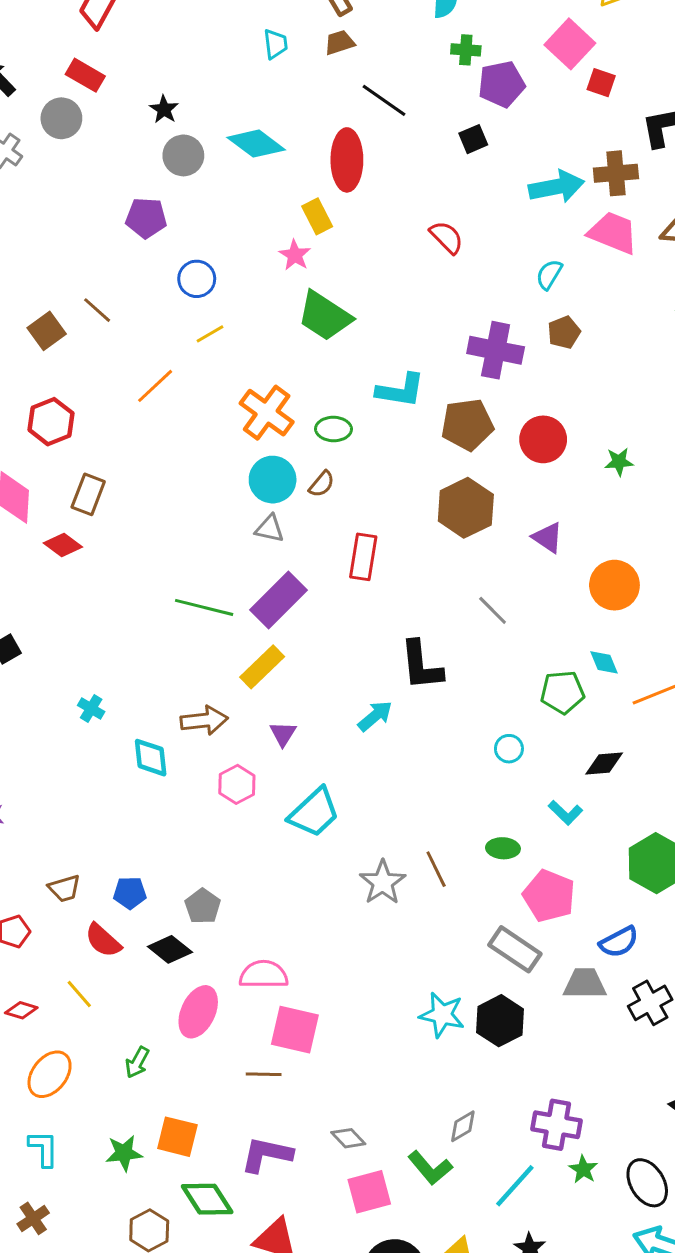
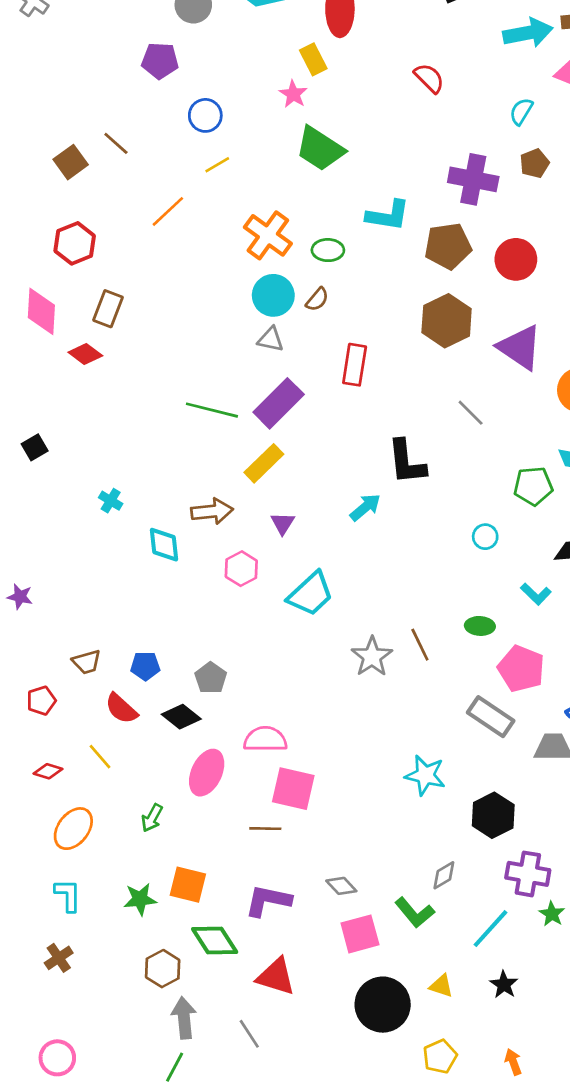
purple triangle: (548, 538) -> (520, 347), size x1.6
black hexagon: (500, 1021) -> (493, 815), moved

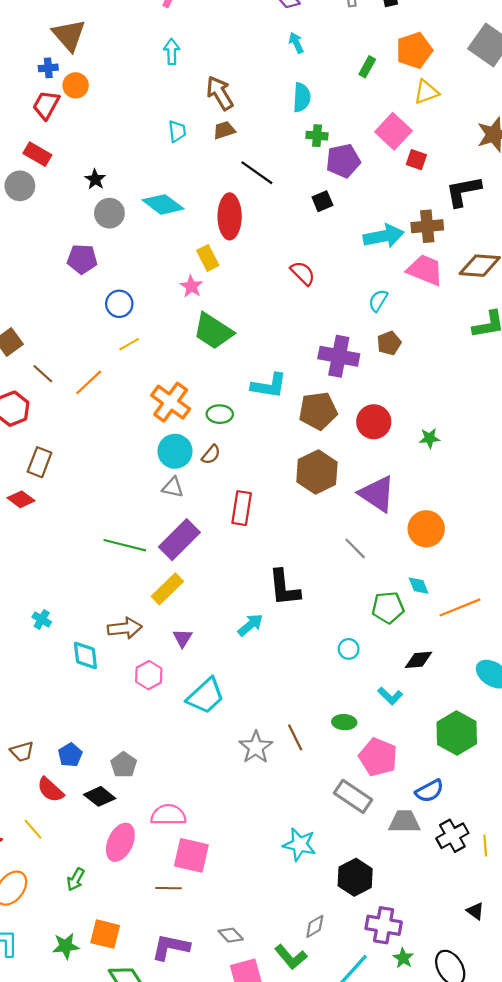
brown line: (116, 143) -> (43, 374), moved
gray line: (471, 413) -> (355, 548), moved
blue pentagon: (145, 666) -> (70, 755), turned -30

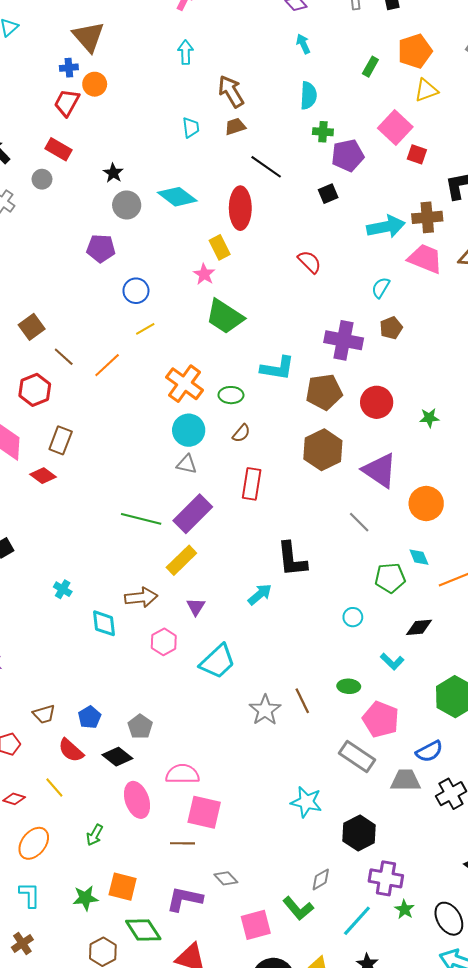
gray circle: (20, 186) -> (42, 179), size x0.7
brown semicircle: (211, 455) -> (241, 433), moved
pink ellipse: (120, 842) -> (137, 800), turned -44
gray diamond: (231, 935) -> (226, 878), moved

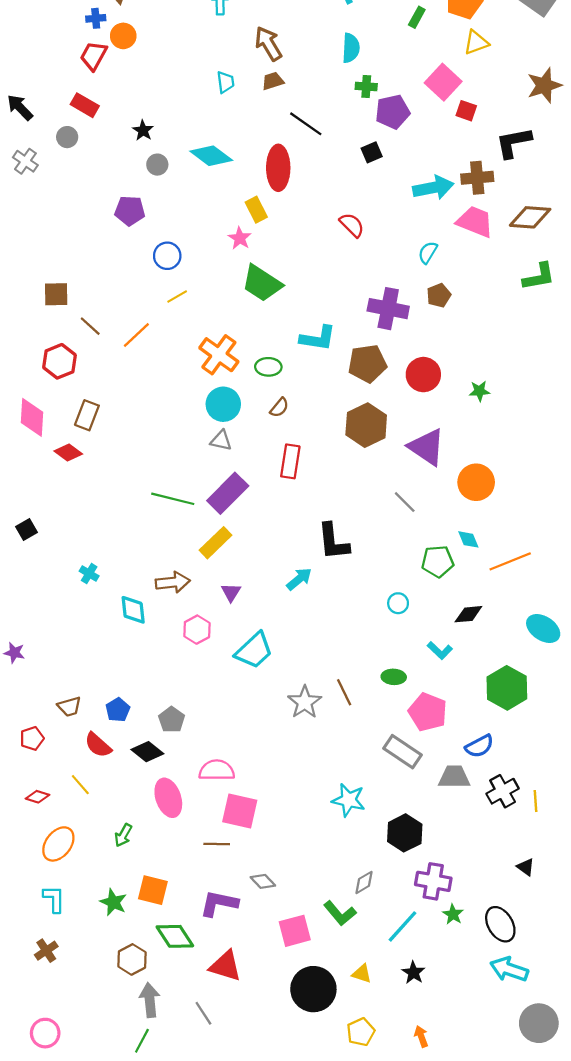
gray circle: (127, 205) -> (157, 165), size x0.7
brown square: (32, 327) -> (56, 294), turned 35
green star: (85, 898) -> (113, 902), turned 30

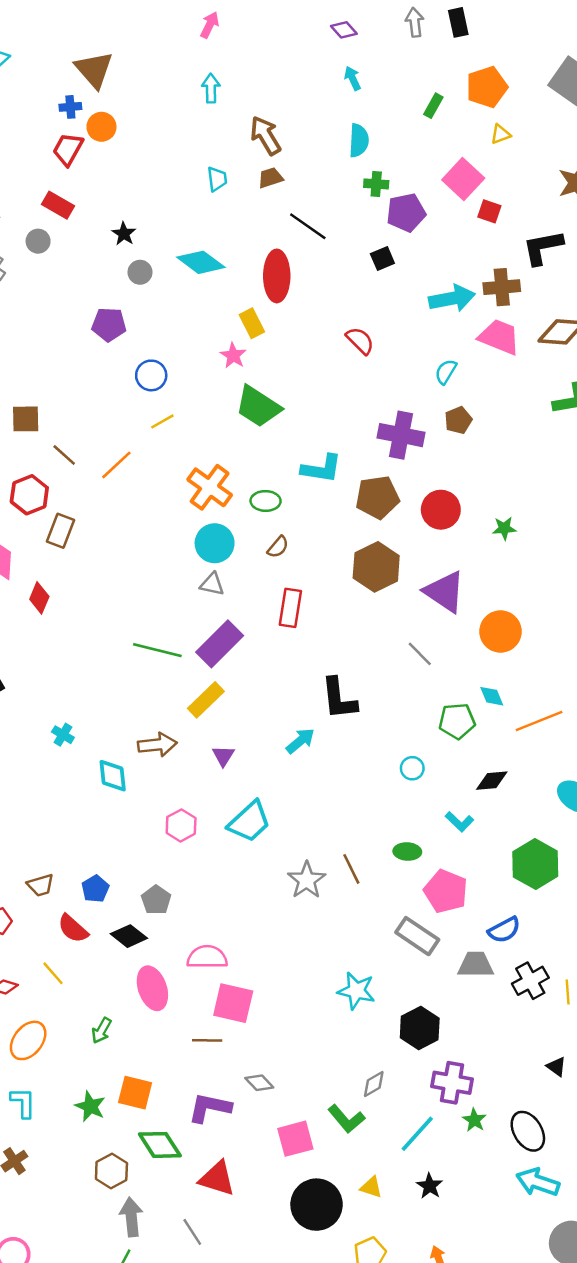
yellow triangle: (476, 43) -> (500, 134), size x0.7
brown rectangle: (87, 415) -> (60, 531), moved
red diamond: (68, 453) -> (39, 598), turned 76
pink hexagon: (197, 630) -> (181, 825), moved

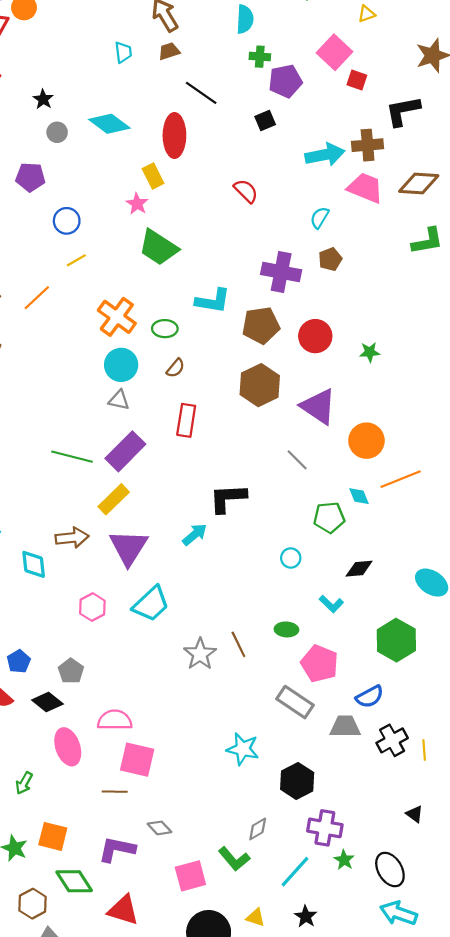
black L-shape: (339, 699) -> (228, 498), turned 93
orange line: (539, 721) -> (401, 479), moved
purple triangle: (223, 756) -> (129, 547), size x2.0

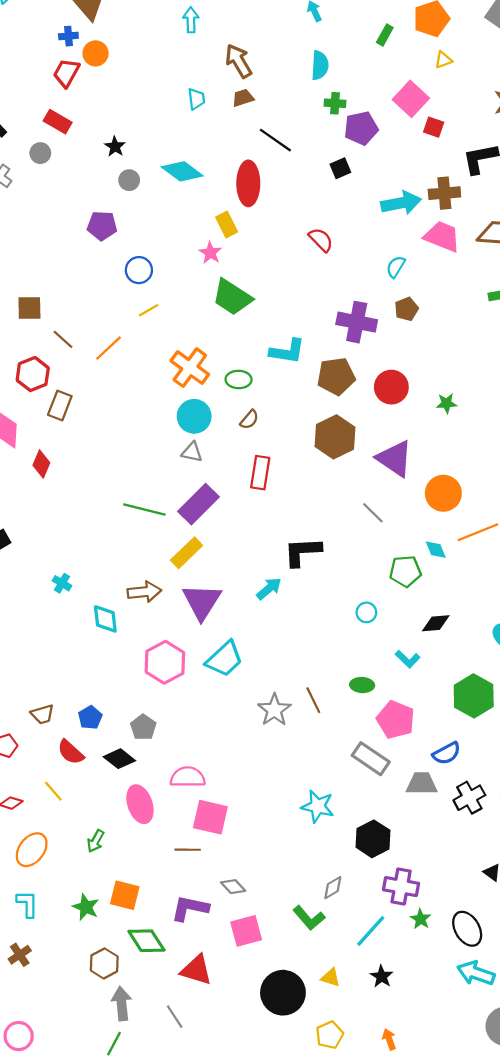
pink hexagon: (92, 607) -> (165, 662), size x1.5
pink square: (190, 876) -> (246, 931), moved

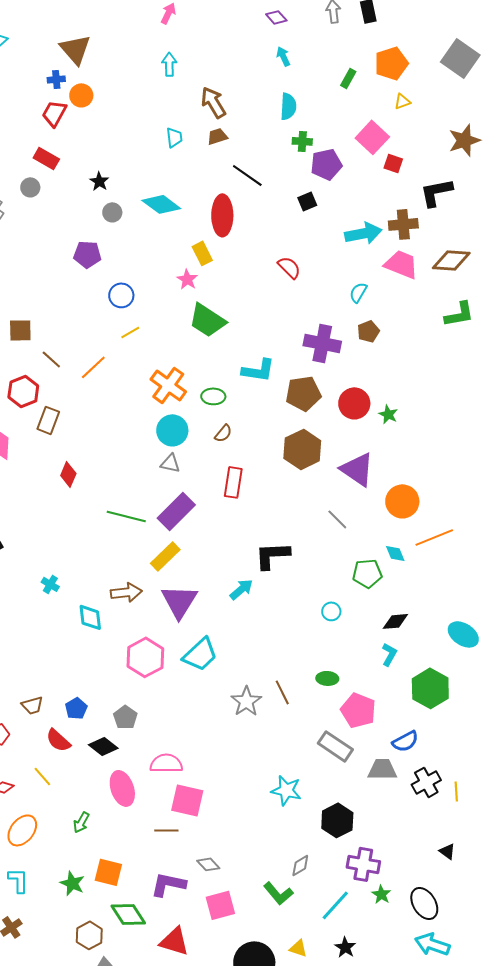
green star: (447, 403) -> (388, 414), moved, turned 30
red diamond: (41, 464) -> (68, 474), moved
cyan L-shape: (408, 659) -> (389, 654), moved, turned -105

